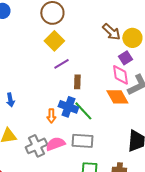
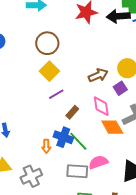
brown arrow: (111, 32) -> (98, 75), moved, turned -66
pink diamond: (120, 75) -> (101, 106), moved
brown rectangle: (77, 82) -> (72, 112), turned 40
pink semicircle: (55, 144) -> (98, 162), moved

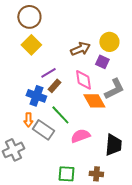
purple square: (120, 88) -> (102, 62), turned -32
purple line: (56, 94) -> (48, 73), moved
blue cross: (63, 137) -> (36, 96), moved
gray rectangle: (77, 171) -> (43, 130), moved, turned 30

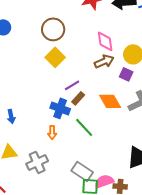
pink diamond: (83, 80) -> (105, 41), moved
orange diamond: (94, 101) -> (110, 101), moved
gray rectangle: (43, 130) -> (82, 171), moved
pink semicircle: (80, 136) -> (104, 181), moved

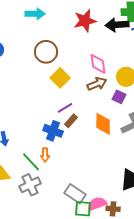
yellow square: (55, 57) -> (60, 78), moved
orange diamond: (110, 101) -> (103, 124), turned 30
green line: (84, 127) -> (31, 162), moved

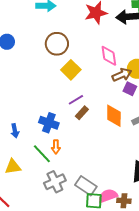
brown arrow: (97, 84) -> (122, 75), moved
blue cross: (53, 131) -> (49, 123), moved
gray cross: (30, 185) -> (55, 182), moved

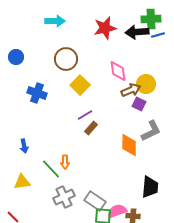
orange diamond: (114, 116) -> (129, 145), moved
blue cross: (49, 123) -> (37, 93), moved

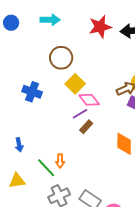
blue circle: (16, 57) -> (11, 23), moved
pink diamond: (118, 71) -> (89, 100), moved, turned -30

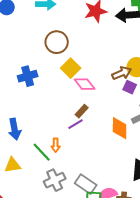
blue cross: (32, 92) -> (28, 76), turned -36
purple line: (80, 114) -> (76, 124), moved
blue arrow: (19, 145) -> (15, 129), size x1.5

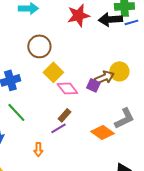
purple square: (130, 87) -> (93, 85), moved
orange diamond: (120, 128) -> (102, 132), turned -55
green line: (42, 152) -> (16, 112), moved

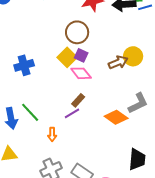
brown circle: (39, 46) -> (77, 32), moved
purple square: (93, 85) -> (81, 55), moved
green line: (16, 112) -> (30, 112), moved

